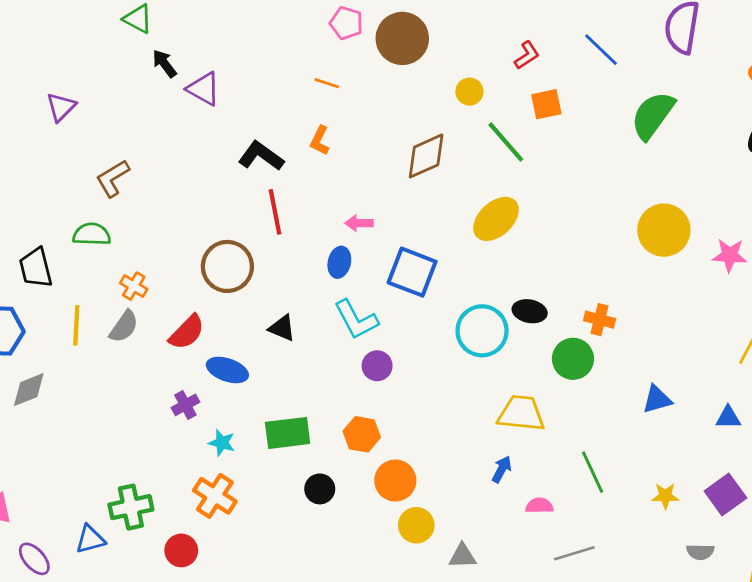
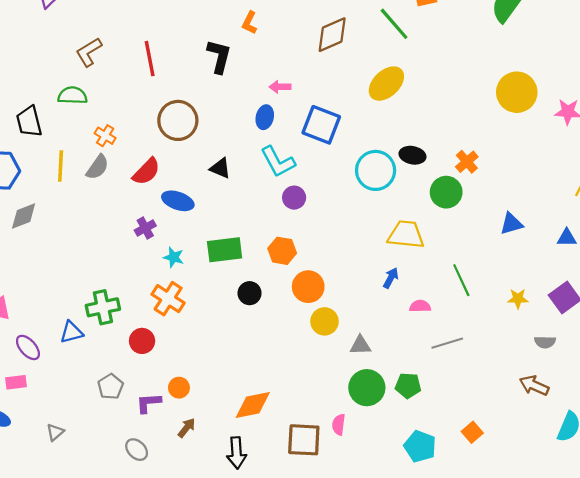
black L-shape: (261, 156) -> (219, 56), moved, turned 68
red line: (275, 212) -> (150, 59), moved
orange cross: (600, 320) -> (467, 162), turned 35

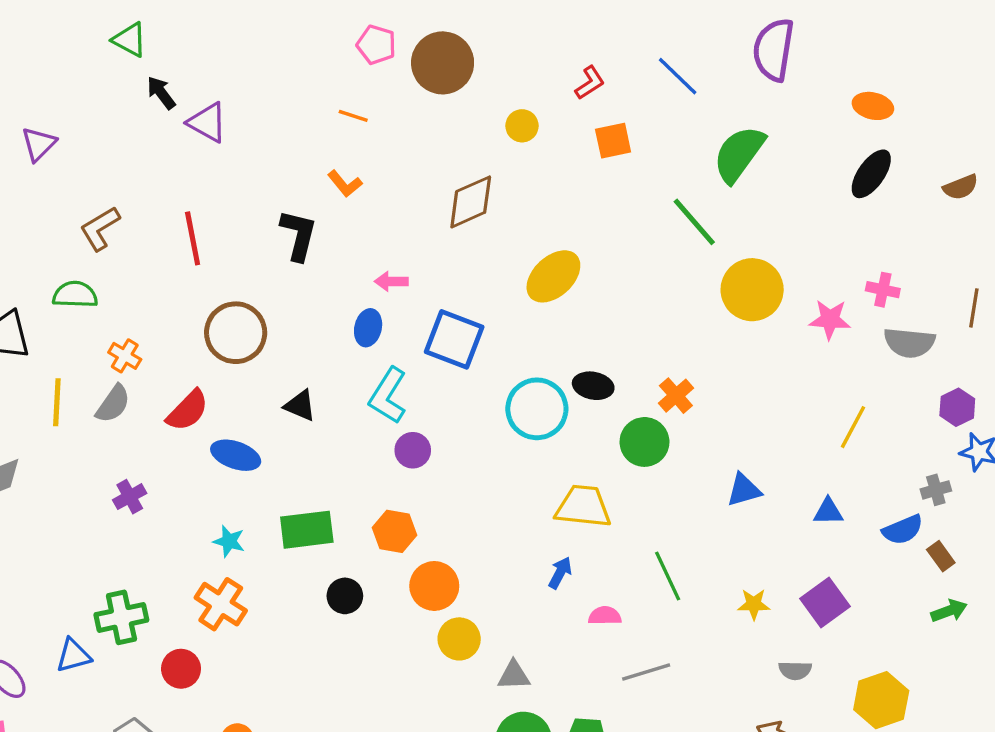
orange L-shape: (250, 23) -> (345, 184), turned -65
green line: (394, 24) -> (694, 222), moved
cyan L-shape: (278, 162) -> (388, 396), turned 60
purple cross: (145, 228) -> (130, 497), moved

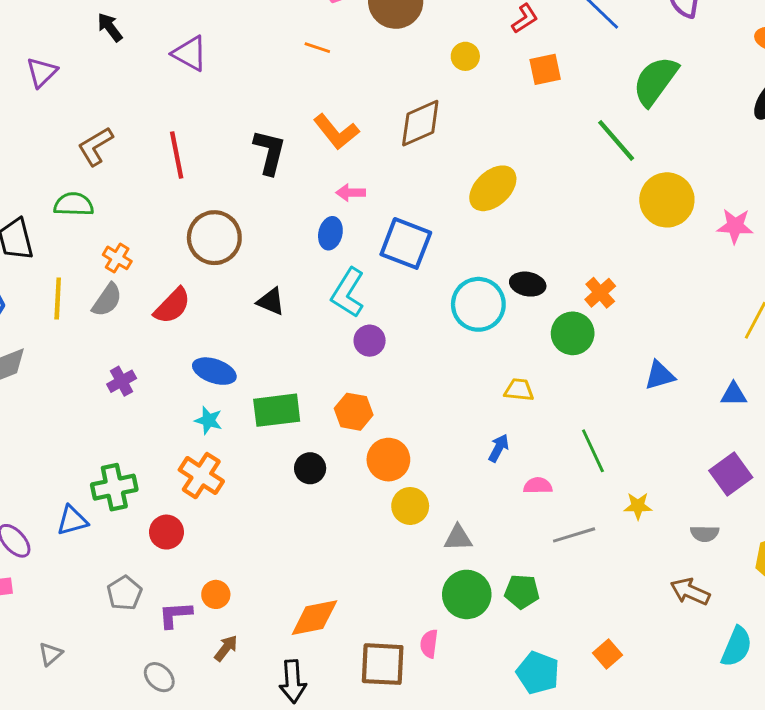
black arrow: (161, 93) -> (110, 27), moved
orange L-shape: (345, 184) -> (336, 132), moved, size x1.5
blue ellipse: (236, 455) -> (214, 371), moved
yellow trapezoid: (583, 507) -> (519, 390), size x0.6
yellow star: (754, 604) -> (638, 506), moved

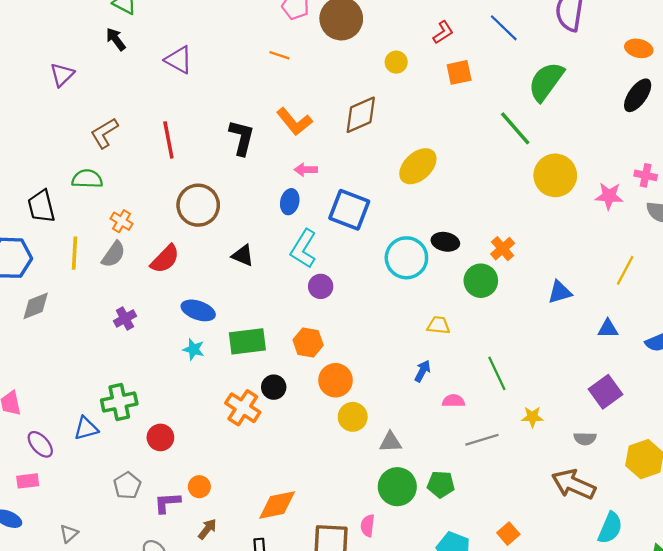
blue triangle: (660, 375) -> (560, 292), moved
orange cross: (201, 476) -> (243, 408), moved
brown arrow: (690, 592) -> (574, 484), size x1.4

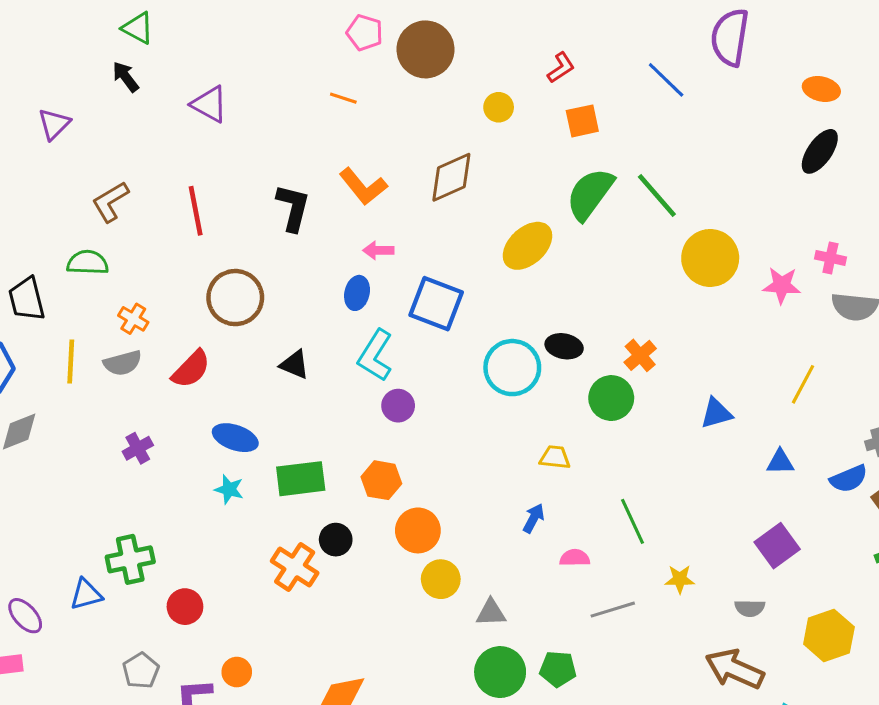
blue line: (504, 28) -> (666, 80), moved
green semicircle: (546, 82) -> (590, 194), moved
gray semicircle: (113, 254) -> (123, 363), turned 40

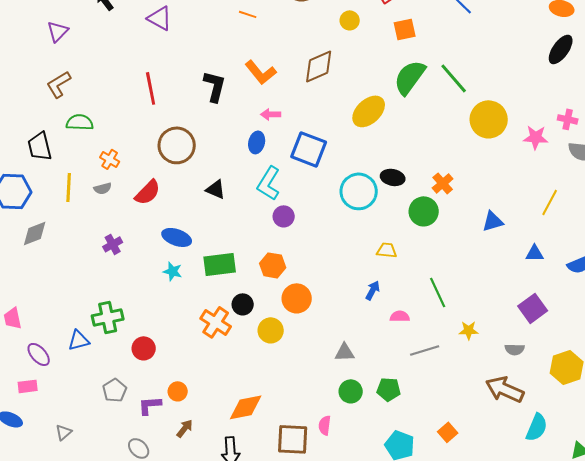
brown L-shape: (110, 202) -> (59, 84), moved
gray semicircle: (123, 363) -> (103, 188), size x0.7
yellow circle: (441, 579) -> (271, 330), moved
green circle: (500, 672) -> (351, 391), size x0.7

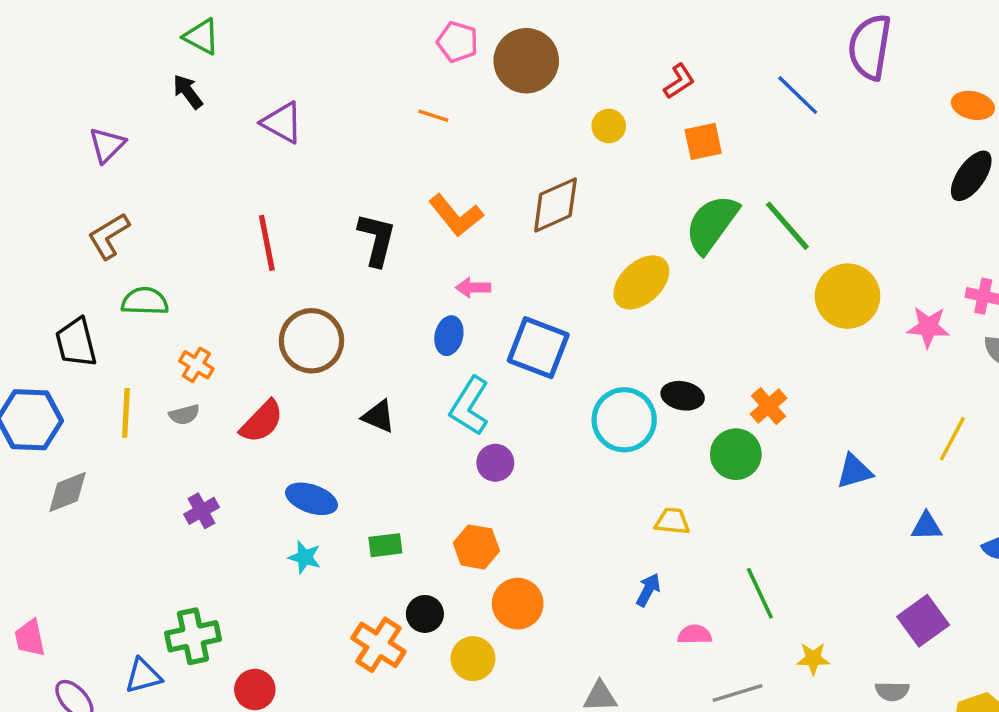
green rectangle: (220, 264) -> (385, 545), size x0.6

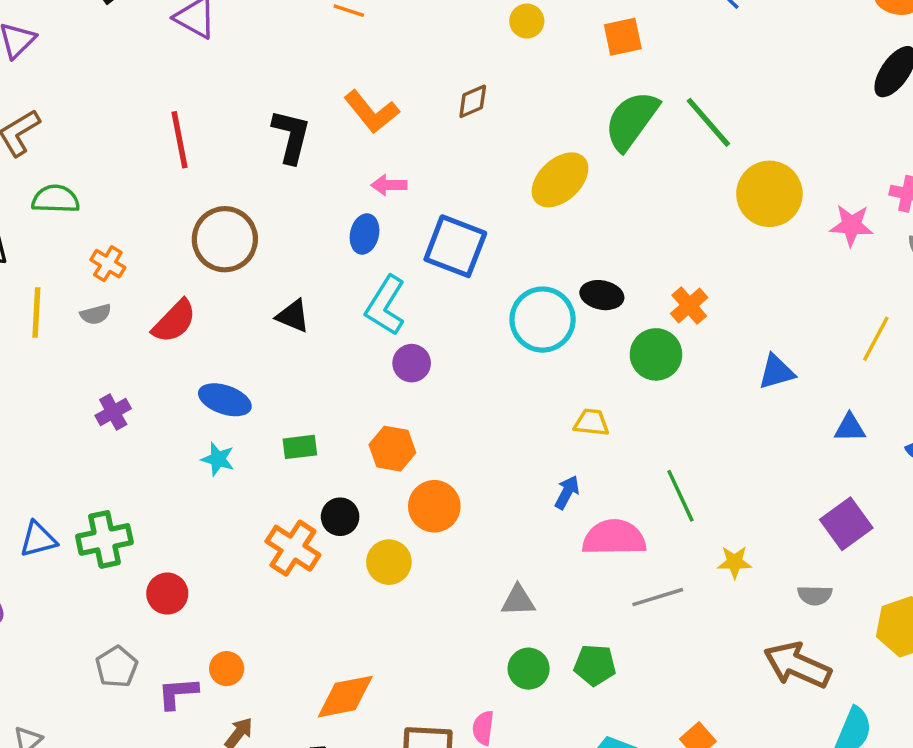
brown diamond: (555, 205) -> (473, 101), size x0.6
pink semicircle: (695, 635) -> (614, 538), size x1.8
blue triangle: (143, 676) -> (38, 539), moved

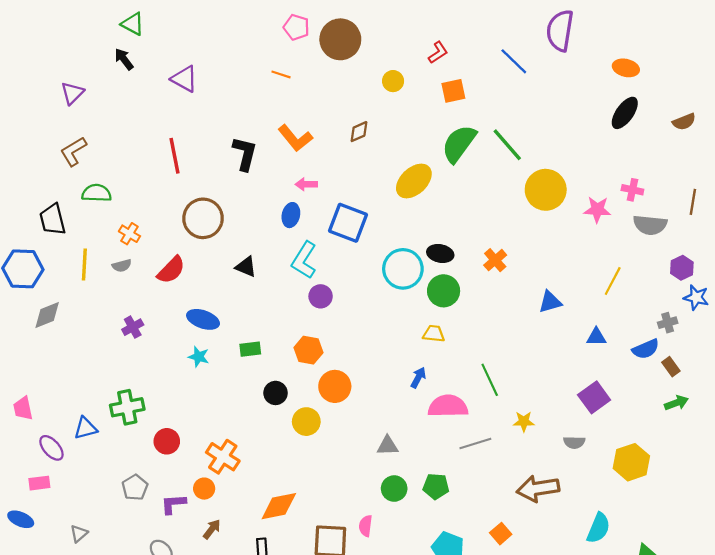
green circle: (656, 354) -> (444, 291), moved
blue triangle: (38, 539) -> (86, 428), moved
orange cross: (293, 548) -> (223, 457), moved
brown arrow: (797, 665) -> (538, 489), moved, turned -33

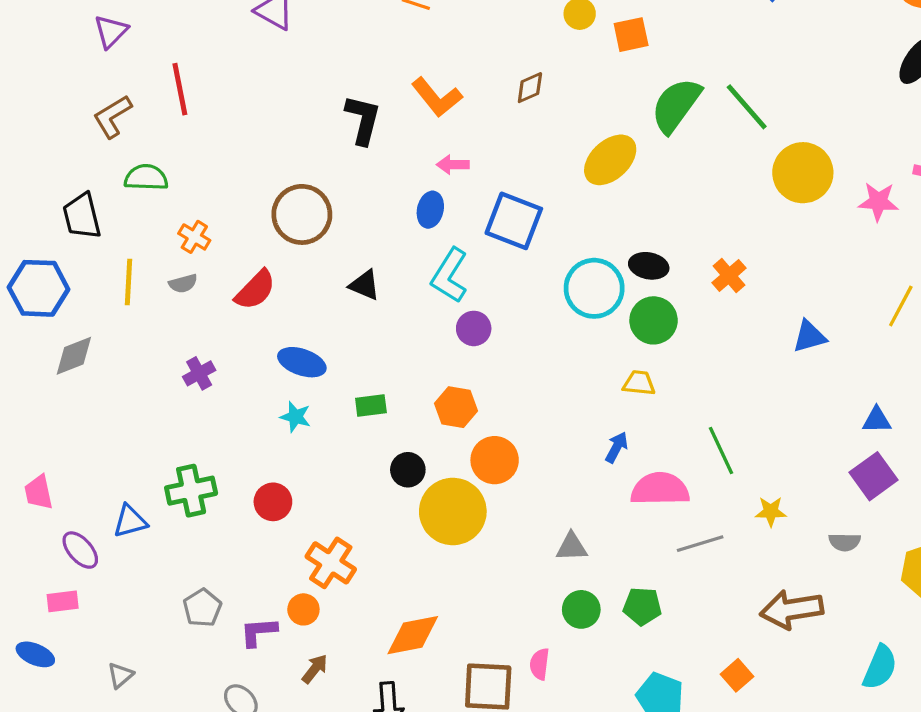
orange square: (453, 91) -> (631, 35), moved
red line: (174, 156) -> (180, 89), moved
blue triangle: (596, 337) -> (877, 420), moved
yellow circle: (306, 422) -> (453, 511), size x1.6
red circle: (167, 441) -> (273, 502), moved

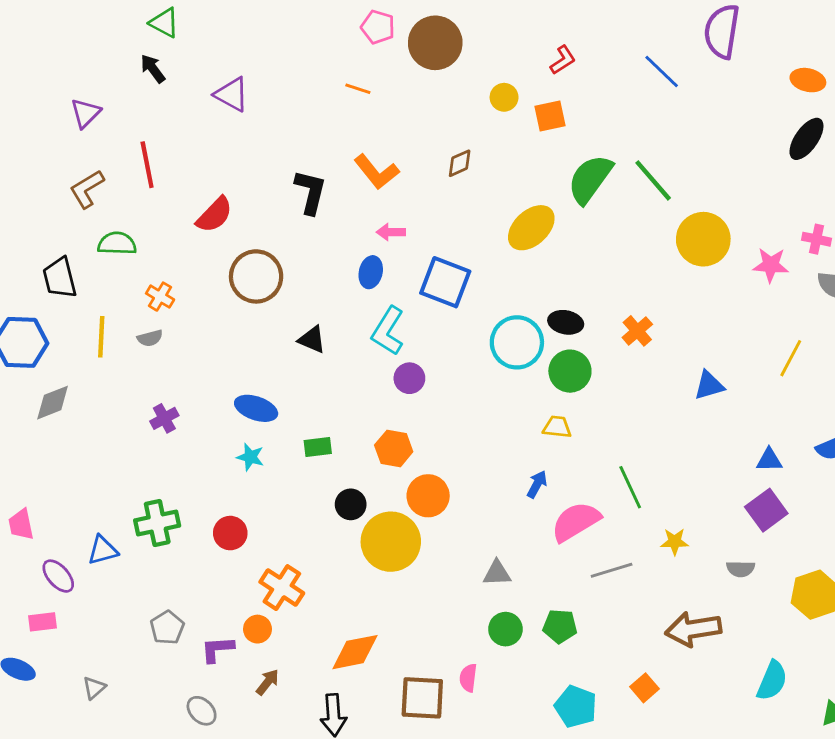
red semicircle: (255, 290) -> (214, 215), moved
pink semicircle: (660, 489) -> (576, 522), turned -30

